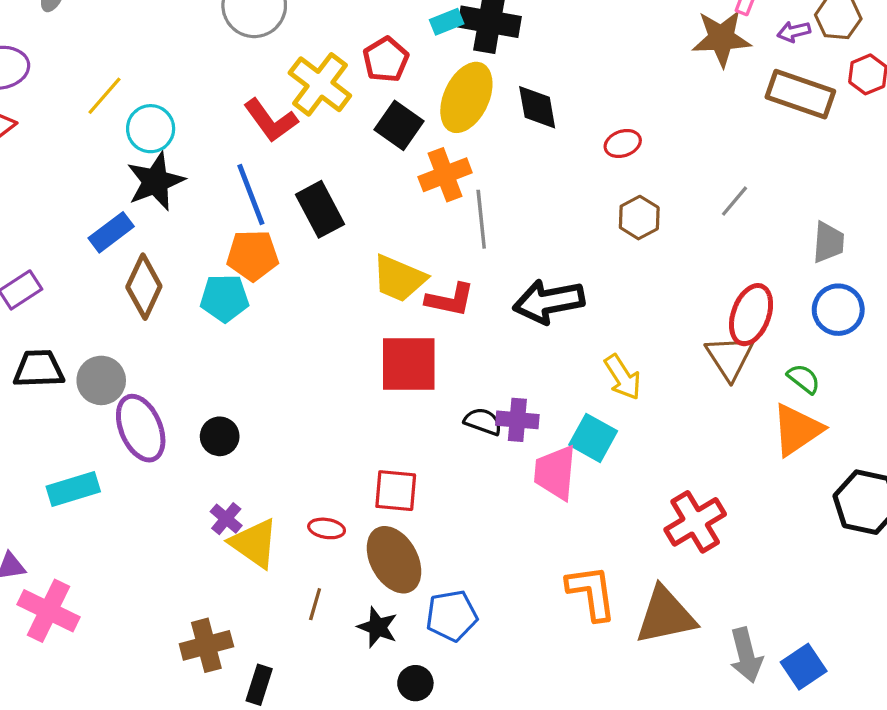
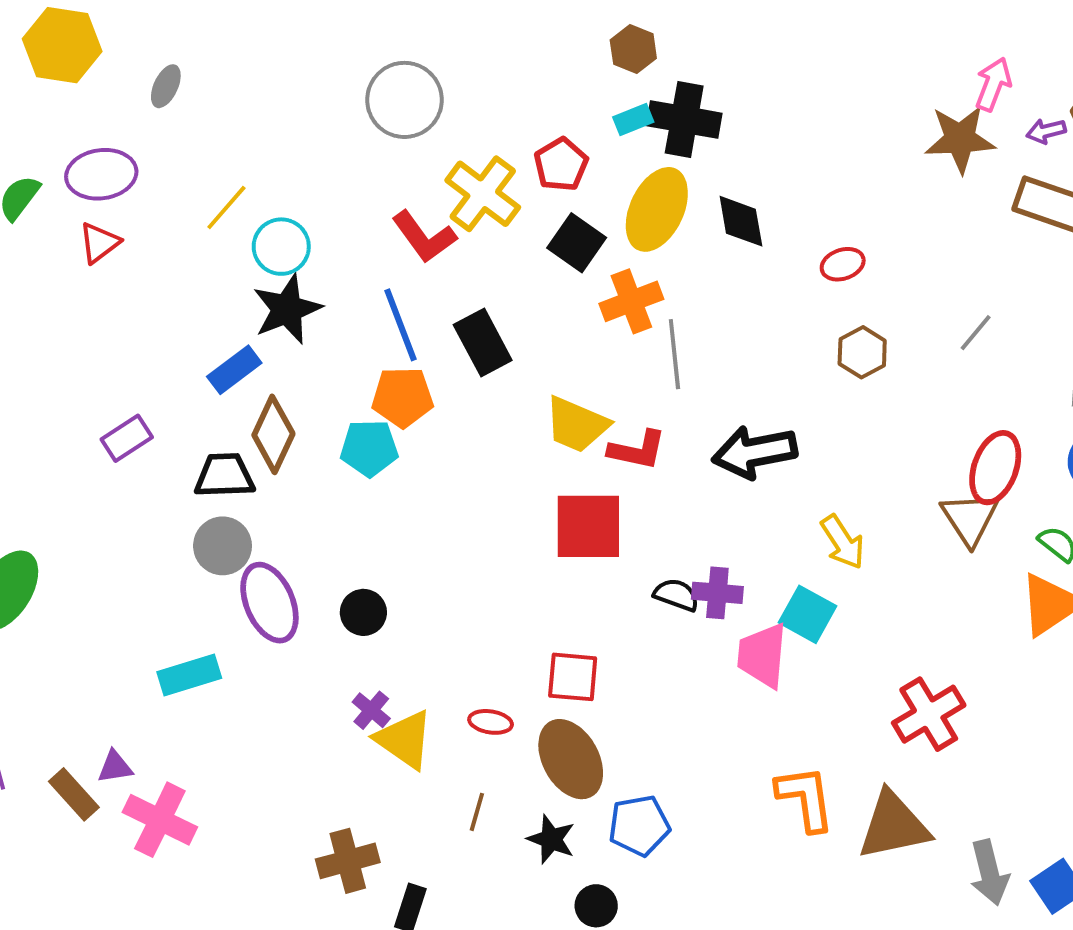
black trapezoid: (39, 369) -> (225, 475), moved

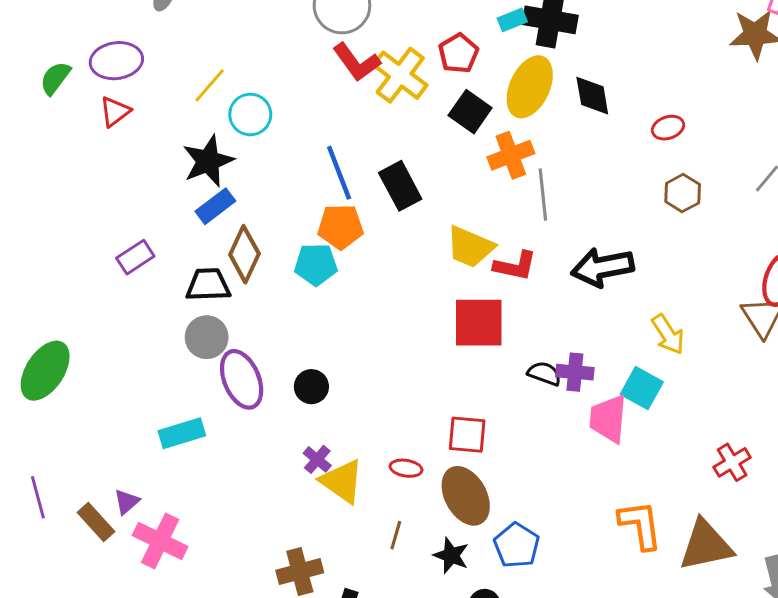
red L-shape: (424, 237) -> (357, 62), moved
black star: (287, 309) -> (208, 161), moved
red cross: (929, 714) -> (732, 462), size x0.7
purple triangle: (115, 767) -> (127, 502), turned -32
blue pentagon: (639, 826) -> (517, 545), turned -30

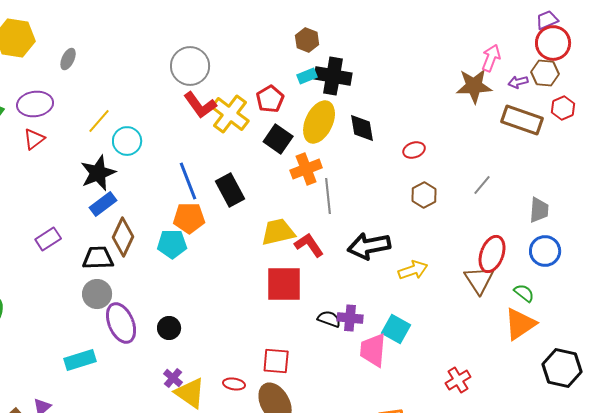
yellow trapezoid: (470, 247) -> (278, 232), turned 144
red L-shape: (515, 266) -> (309, 245), turned -136
yellow arrow: (668, 334) -> (413, 270), moved, turned -76

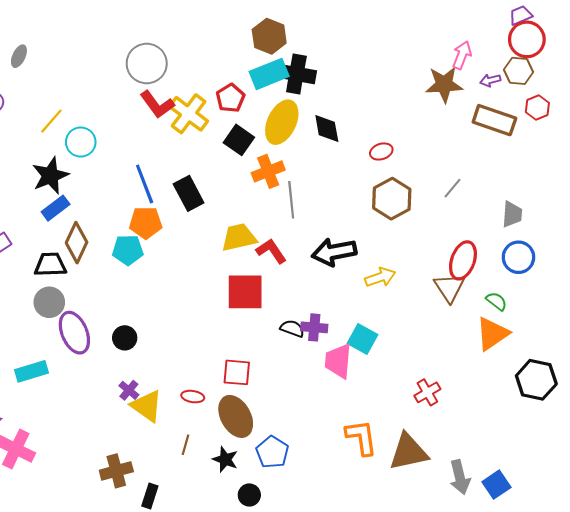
brown hexagon: (307, 40) -> (269, 36), size x1.4
cyan rectangle: (307, 76) -> (269, 74), size x1.8
brown hexagon: (424, 195) -> (392, 199), size x1.5

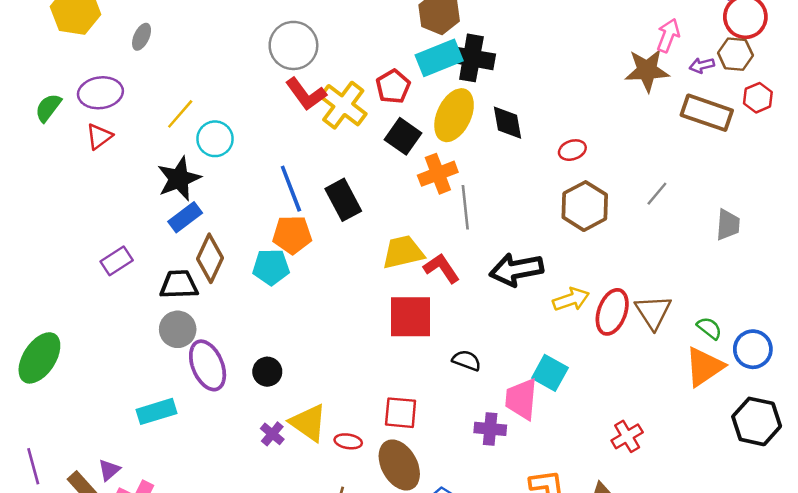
blue circle: (518, 257) -> (753, 349), moved
red ellipse: (463, 260) -> (612, 312), moved
purple cross: (314, 327) -> (490, 429), moved
yellow triangle: (147, 406) -> (308, 423), moved

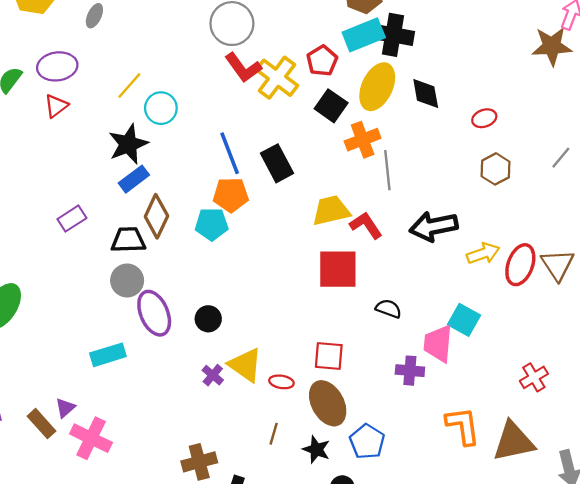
brown hexagon: (585, 206) -> (496, 169), size x0.7

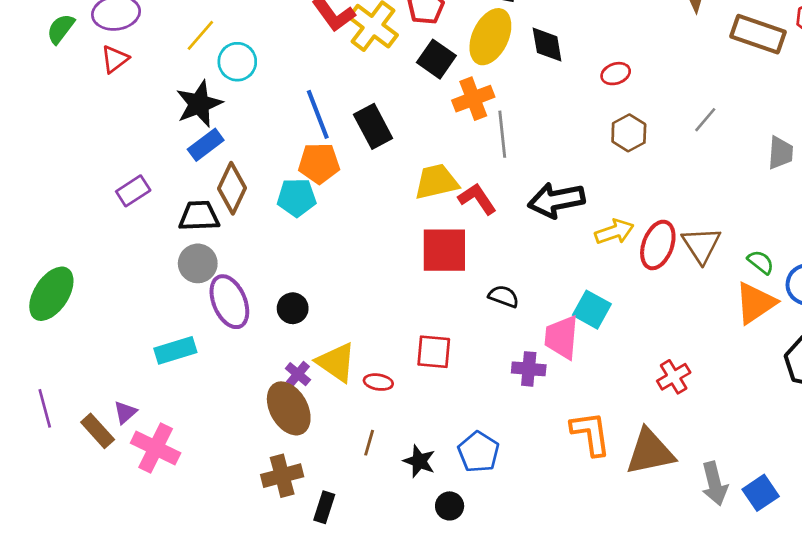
brown ellipse: (328, 403) -> (289, 408), moved

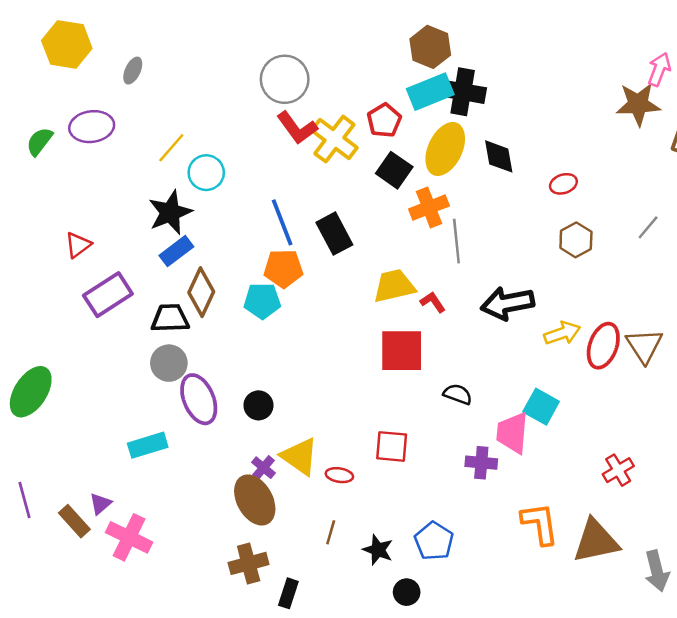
red triangle: (115, 59) -> (78, 245), moved
purple rectangle: (133, 191) -> (108, 295), size x1.5
red L-shape: (477, 199) -> (433, 302), size x0.7

